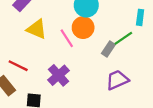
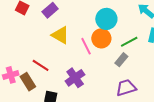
green line: (123, 38) -> (129, 42), moved

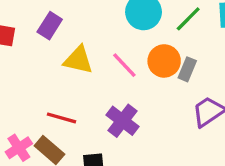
orange circle: (101, 38) -> (164, 61), moved
green line: (129, 42) -> (188, 19), moved

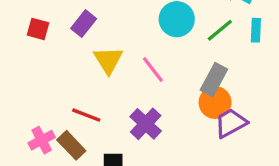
yellow triangle: (78, 60) -> (108, 60), turned 40
orange circle: (164, 61) -> (215, 102), moved
gray rectangle: (187, 69) -> (214, 80), size x1.4

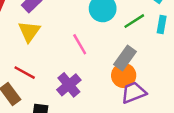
yellow triangle: (108, 60) -> (29, 31), moved

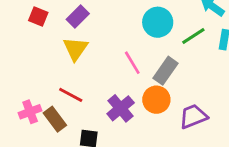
gray rectangle: (125, 58) -> (166, 71), moved
orange circle: (124, 75) -> (156, 100), moved

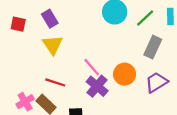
purple rectangle: (78, 16) -> (50, 19), turned -66
pink line: (132, 63) -> (92, 67), moved
gray rectangle: (166, 71) -> (153, 47), moved

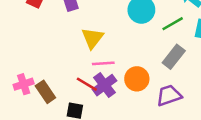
yellow triangle: (53, 45) -> (92, 38), moved
pink line: (92, 67) -> (103, 63), turned -66
red line: (55, 82) -> (87, 84), moved

